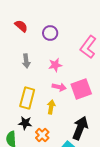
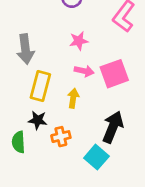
gray arrow: (26, 61) -> (25, 49), moved, size x1.5
orange cross: (42, 135) -> (61, 137), turned 32

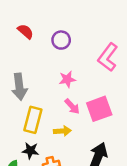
pink arrow: (84, 71) -> (72, 106), turned 35
yellow arrow: (73, 98) -> (62, 131), turned 77

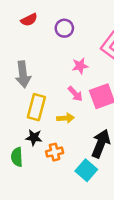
red semicircle: (26, 31) -> (29, 20), turned 112
pink star: (67, 79) -> (80, 66), moved

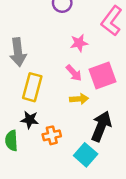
yellow arrow: (66, 118) -> (79, 99), moved

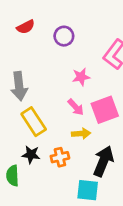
yellow rectangle: (32, 87) -> (34, 122), turned -48
orange cross: (52, 135) -> (60, 157), moved
cyan square: (86, 155) -> (88, 190), turned -35

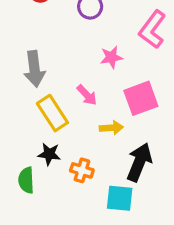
pink arrow: (76, 107) -> (87, 95), moved
orange cross: (60, 157) -> (82, 170), moved, turned 30

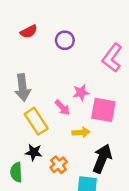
pink star: (111, 57) -> (81, 93), moved
pink square: (141, 98) -> (103, 110), turned 30
orange cross: (82, 170) -> (59, 165), turned 35

